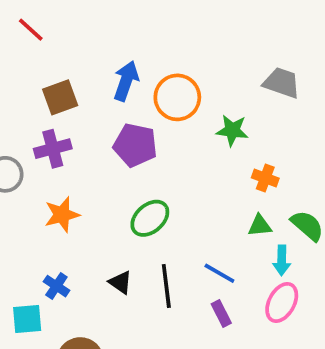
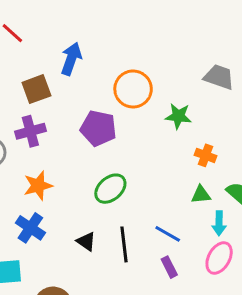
blue arrow: (126, 81) -> (71, 59), moved
blue cross: (56, 286) -> (30, 228), moved, size x1.4

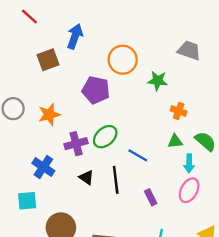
purple cross: (30, 131) -> (76, 144), moved
orange star: (38, 186) -> (49, 114), moved
blue line: (168, 234) -> (138, 155), moved

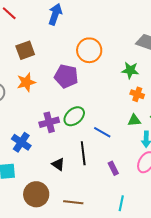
blue arrow: (75, 36) -> (55, 14), moved
green star: (158, 81) -> (130, 70), moved
orange star: (49, 114) -> (26, 82), moved
black triangle: (87, 177) -> (58, 164), moved

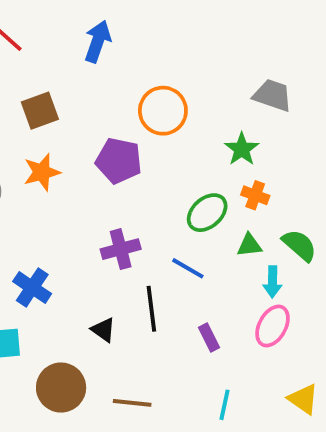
green star: (130, 70) -> (242, 149), turned 30
green ellipse: (74, 116) -> (207, 213), moved
purple cross: (49, 122) -> (121, 249), moved

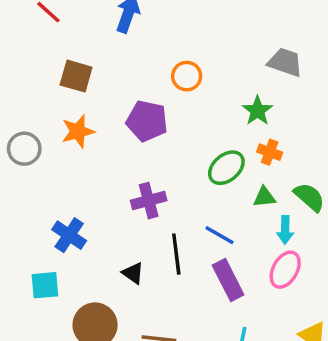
brown square: (40, 111) -> (76, 76), turned 36
orange circle: (163, 111) -> (187, 76), size x0.7
blue line: (188, 268) -> (219, 235), moved
purple rectangle: (209, 338) -> (228, 280), size x1.6

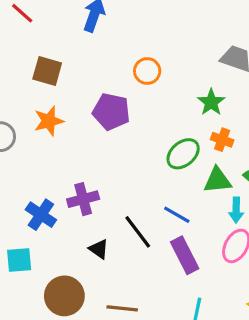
green triangle: (264, 197) -> (217, 180), size x1.4
purple cross: (149, 201) -> (83, 199), moved
black line: (176, 254) -> (138, 232), turned -30

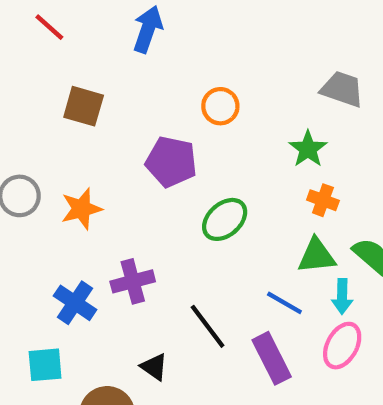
orange star: (49, 121) -> (81, 209), moved
green ellipse: (183, 154) -> (225, 219), moved
blue line: (177, 215) -> (284, 303), moved
black triangle: (99, 249) -> (154, 367), moved

